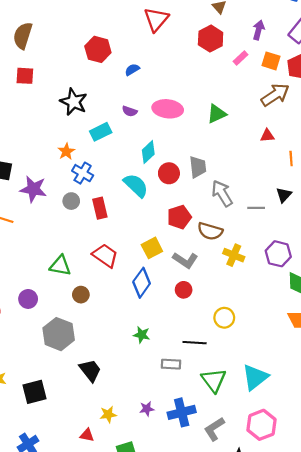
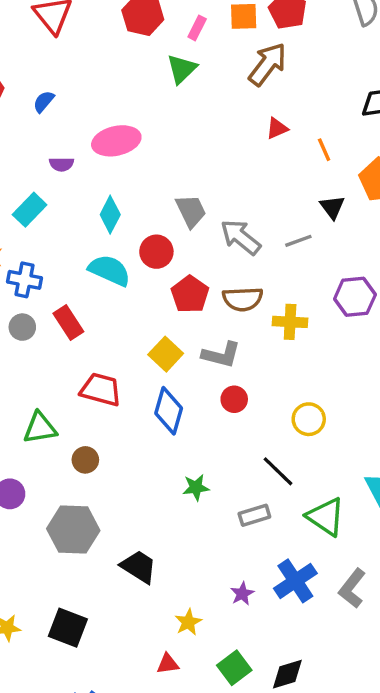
green triangle: (217, 114) -> (182, 69), moved
red circle: (169, 173) -> (156, 252), moved
black line: (195, 343) -> (278, 471), turned 60
black square: (34, 392) -> (68, 628), turned -35

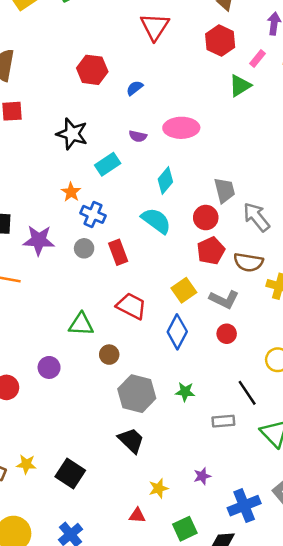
red circle: (156, 252) -> (206, 218), moved
gray hexagon: (73, 530) -> (137, 394), moved
blue cross: (295, 581) -> (244, 506), moved

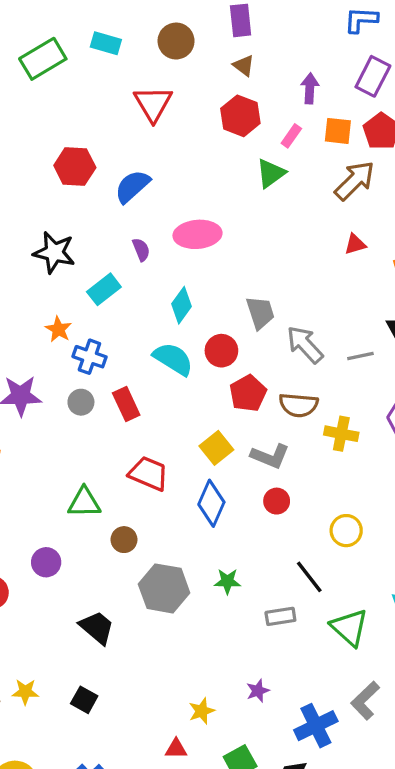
blue semicircle: (135, 88) -> (132, 186), size x1.6
purple semicircle: (138, 136) -> (141, 250), turned -120
red circle: (206, 218) -> (221, 351), moved
black trapezoid: (131, 440) -> (97, 627), moved
black square: (70, 474) -> (84, 700), size x0.7

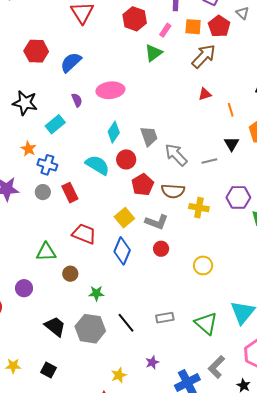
cyan diamond: (181, 305) -> (114, 132), moved
black line: (309, 577) -> (126, 323), moved
green star: (227, 581) -> (96, 293), moved
gray hexagon: (164, 588) -> (90, 329), moved

